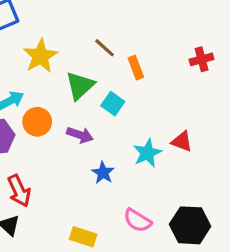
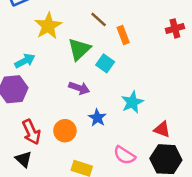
orange circle: (37, 122) -> (65, 131), moved
red triangle: (182, 142) -> (162, 129), moved

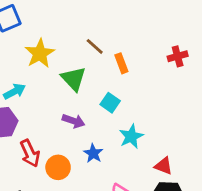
green triangle: (79, 49) -> (74, 79), turned -30
cyan square: (105, 63) -> (110, 103), moved
red arrow: (31, 132) -> (30, 153), moved

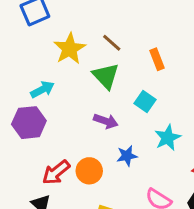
brown line: (95, 46) -> (112, 43), moved
red arrow: (30, 153) -> (56, 172), moved, turned 76
blue star: (93, 153) -> (127, 156), turned 30

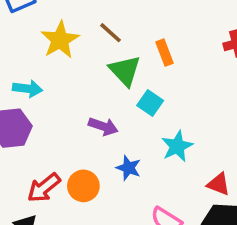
green triangle: (106, 76) -> (125, 71), moved
cyan arrow: (43, 89) -> (28, 89), turned 35
blue star: (127, 156) -> (128, 168), turned 30

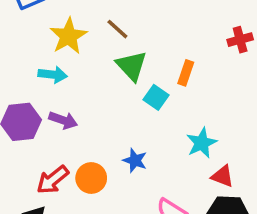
orange rectangle: (165, 53) -> (186, 73), moved, turned 40
cyan arrow: (28, 89) -> (53, 75), moved
purple arrow: (103, 126) -> (63, 120), moved
cyan star: (177, 146) -> (202, 143), moved

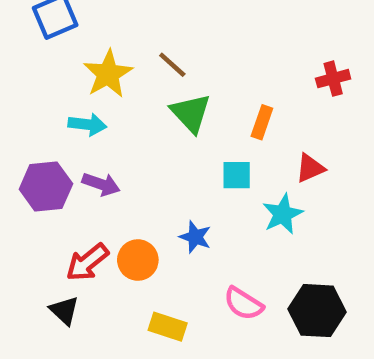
cyan square: (156, 97) -> (237, 175), moved, turned -35
red triangle: (223, 176) -> (310, 168), moved, turned -45

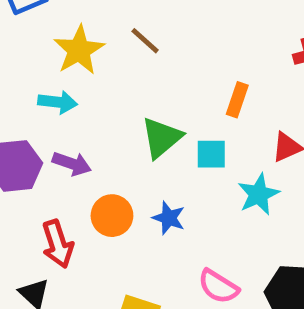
green triangle: (191, 113) -> (162, 138), moved, turned 33
orange circle: (138, 260) -> (112, 216), moved
red arrow: (87, 262) -> (58, 244), turned -69

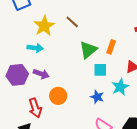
green triangle: (162, 138) -> (88, 50), moved
blue star: (169, 218) -> (97, 97), moved

